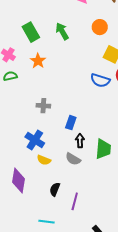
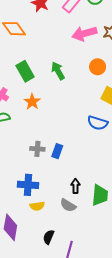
blue rectangle: (71, 123) -> (57, 151), moved
blue cross: (35, 140) -> (28, 185), turned -30
yellow semicircle: (44, 160) -> (37, 206), turned -32

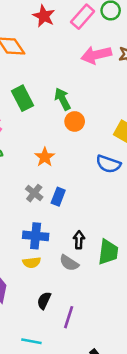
orange circle: (98, 67) -> (75, 121), moved
orange star: (32, 102) -> (45, 157), moved
gray cross: (37, 149) -> (34, 193), turned 32
blue cross: (28, 185) -> (36, 236), moved

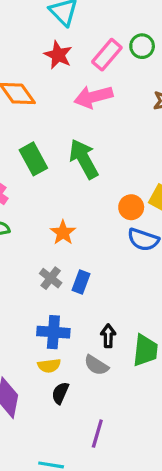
pink arrow: (96, 55) -> (93, 97), moved
green arrow: (62, 99) -> (84, 159), size x1.4
orange circle: (75, 121) -> (131, 207), moved
black semicircle: (44, 301) -> (60, 393), moved

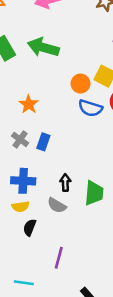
green arrow: (84, 159) -> (43, 47), turned -44

